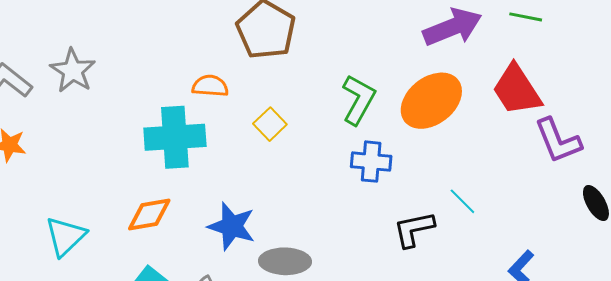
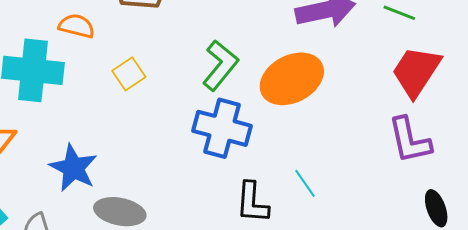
red trapezoid: (517, 90) -> (416, 71), moved, turned 56
blue cross: (371, 162) -> (222, 128), size x1.4
black L-shape: (414, 229) -> (252, 202), turned -84

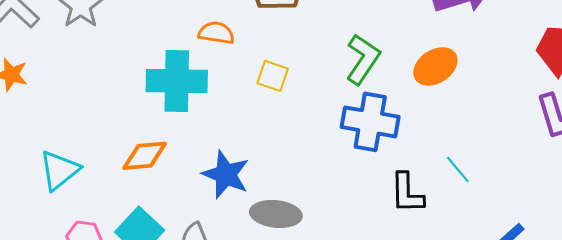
yellow square: (129, 74) -> (273, 76), turned -32
orange ellipse: (292, 79) -> (435, 66), size x0.7

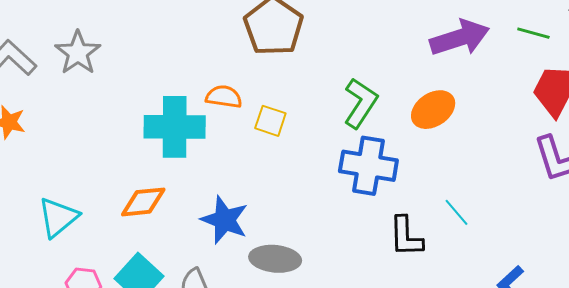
orange semicircle: (216, 33) -> (224, 97), moved

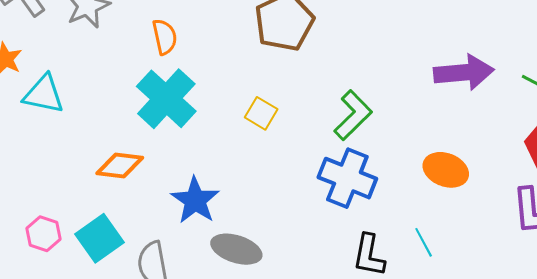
orange semicircle: (224, 97) -> (165, 37), moved, turned 57
orange ellipse: (433, 110) -> (446, 170), moved, turned 42
cyan cross: (175, 127) -> (166, 99), turned 30
cyan triangle: (58, 217) -> (44, 94), moved, turned 39

